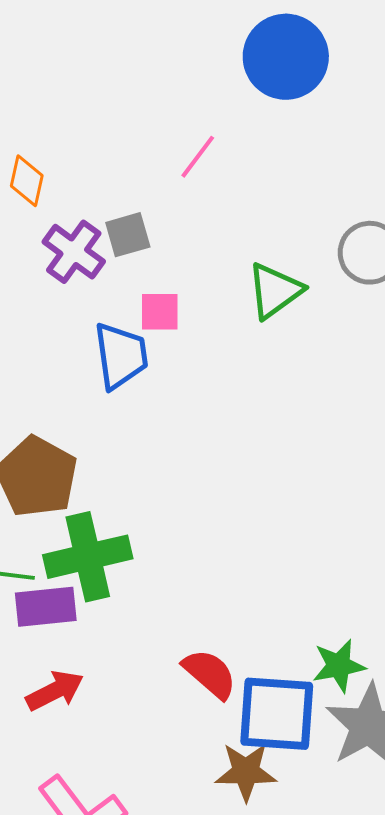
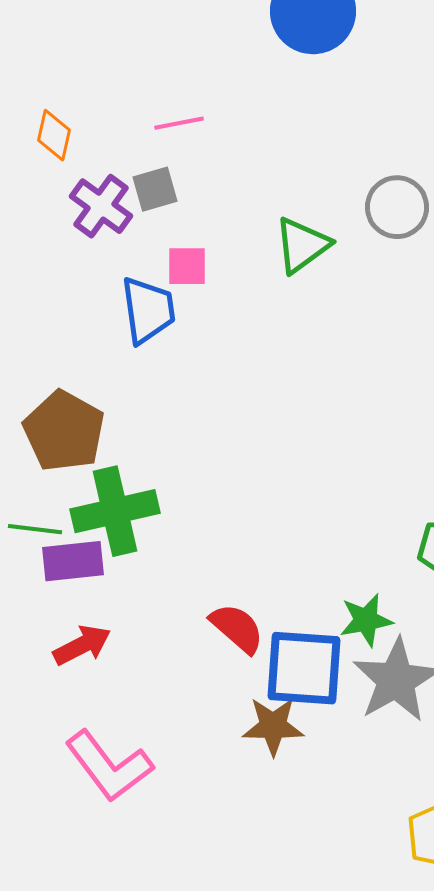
pink line: (198, 157) -> (179, 123), moved, turned 42

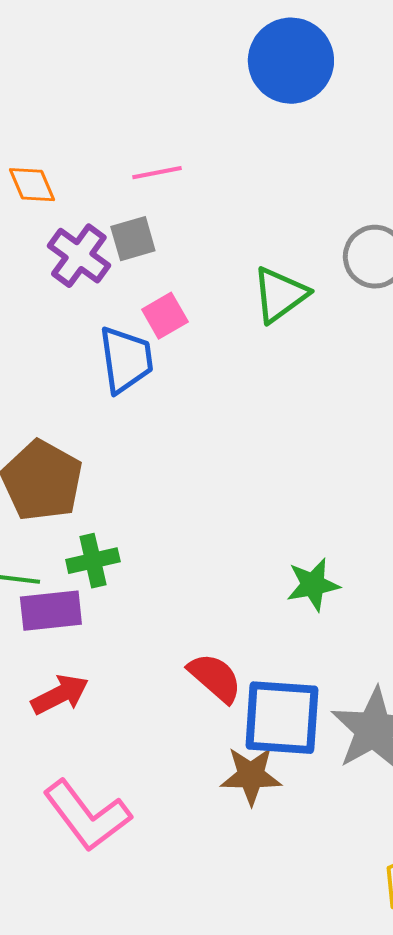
orange diamond: (54, 135) -> (32, 185), turned -36
pink square: (187, 266) -> (165, 316), turned -30
green cross: (115, 511) -> (93, 561), size x0.6
green star: (366, 620) -> (313, 585), moved

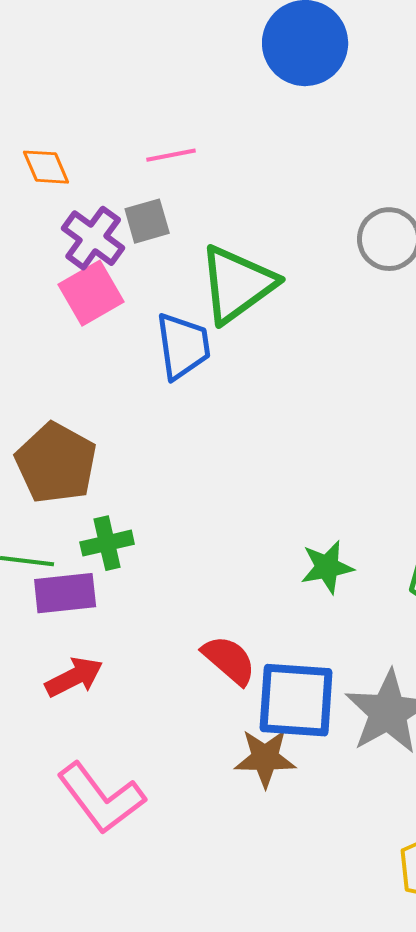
green triangle: (280, 295) -> (237, 284), moved, size x1.4
pink square: (165, 316) -> (91, 293), moved, size x1.4
blue trapezoid: (126, 360) -> (183, 346), moved

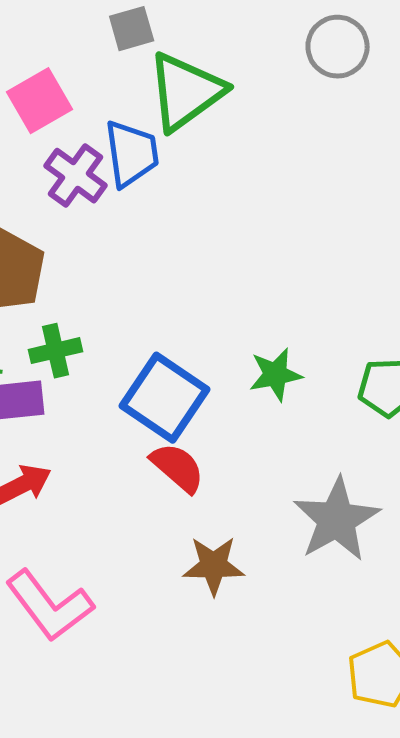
gray square: (147, 221) -> (132, 29), moved
purple cross: (93, 238) -> (76, 176), moved
blue square: (296, 700) -> (165, 398), moved, turned 30

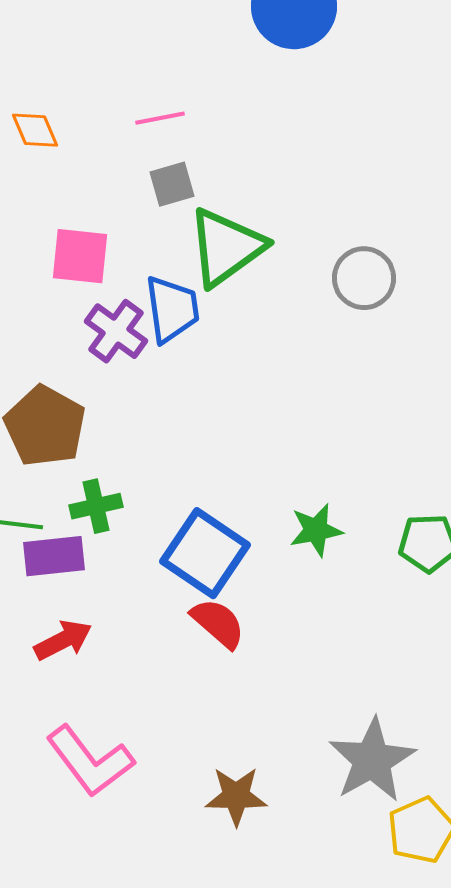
gray circle: (338, 47) -> (364, 278), moved
pink square: (40, 101) -> (80, 256), turned 36
gray star: (337, 520) -> (372, 760), moved
brown star: (214, 566) -> (236, 796), moved

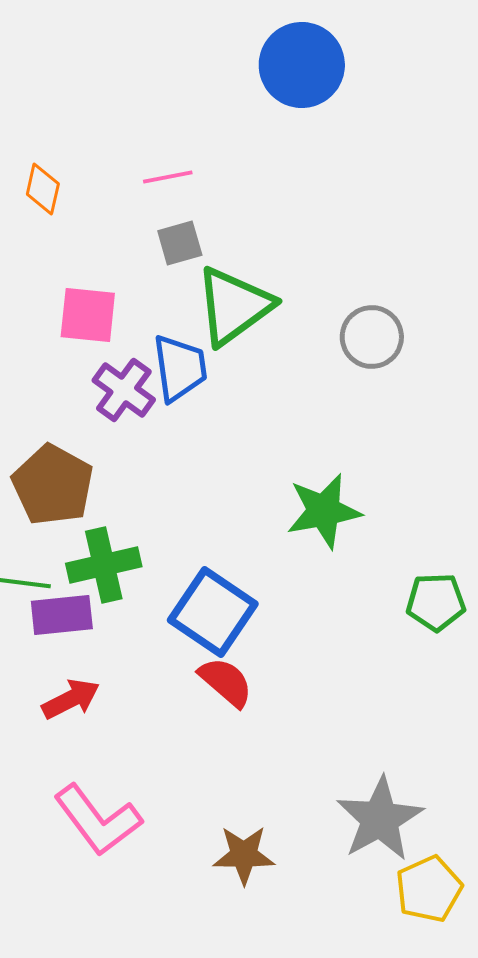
orange diamond: (35, 130) -> (43, 189), turned 36
green cross: (96, 506) -> (104, 565), size x1.4
green star: (316, 530) -> (324, 511), moved, size x1.4

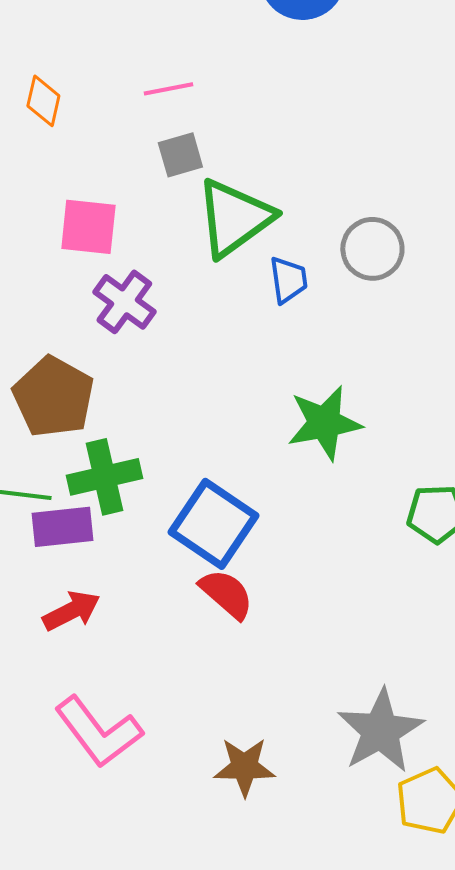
blue trapezoid: (180, 368) -> (288, 280), moved, size x0.7

